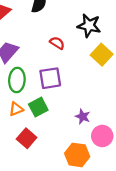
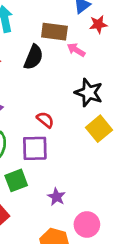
red semicircle: (57, 43) -> (45, 120), moved
purple star: (83, 117) -> (56, 197), moved

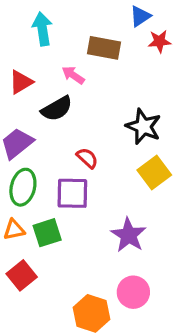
pink arrow: (76, 50) -> (73, 75), moved
black semicircle: (34, 57) -> (57, 109), moved, turned 35
purple star: (56, 197) -> (129, 235), moved, size x1.5

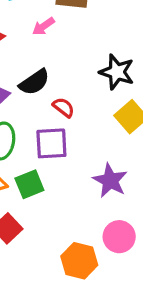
pink arrow: (73, 75) -> (43, 26), turned -65
black semicircle: (57, 109) -> (34, 82), moved

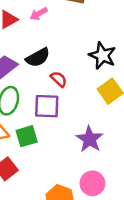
pink arrow: (43, 26) -> (39, 14), moved

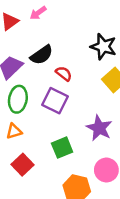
purple square: (47, 106) -> (55, 101), turned 30
green square: (27, 136) -> (62, 148), moved

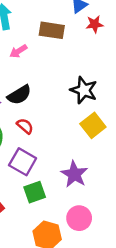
red semicircle: (64, 74) -> (25, 126), moved
purple square: (55, 101) -> (23, 162), moved

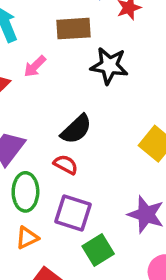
black star: (84, 90) -> (109, 66), moved
black semicircle: (19, 95) -> (76, 129), moved

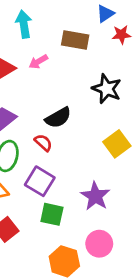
black star: (109, 66) -> (107, 89), moved
green square: (98, 250) -> (52, 214), turned 30

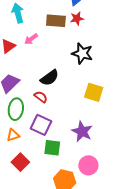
red star: (121, 35) -> (77, 18), moved
yellow square: (117, 144) -> (94, 92), turned -30

